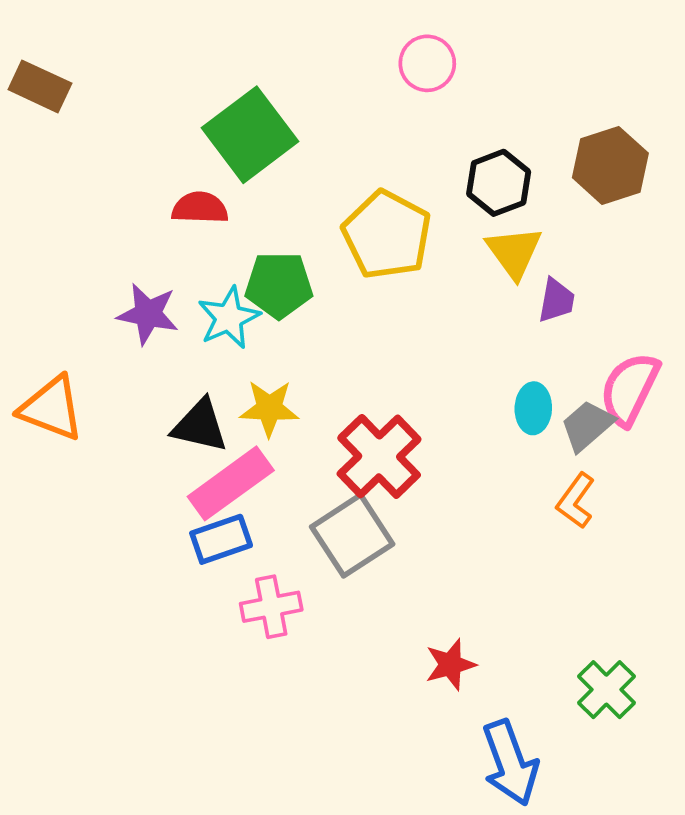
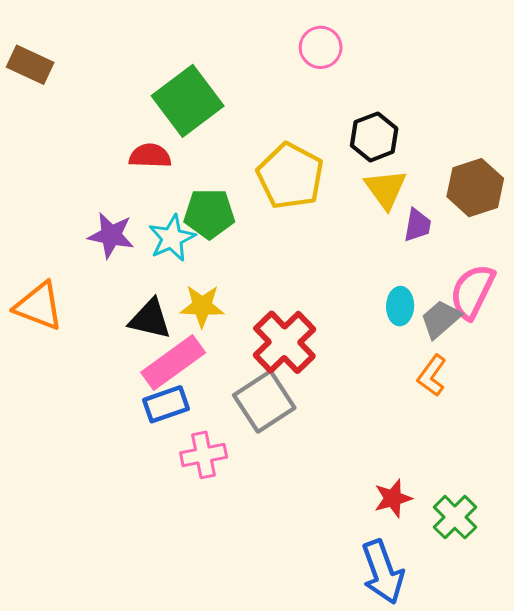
brown hexagon: (610, 165) -> (475, 188), moved
red star: (450, 665) -> (393, 498), moved

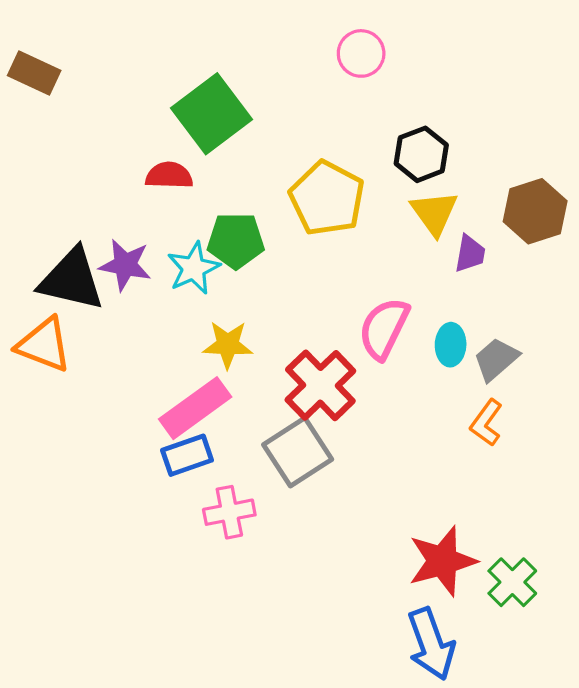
pink semicircle: (472, 292) -> (384, 328), moved
black triangle: (150, 319) -> (72, 280), moved, size x1.4
red star: (393, 498) -> (442, 561), size x1.6

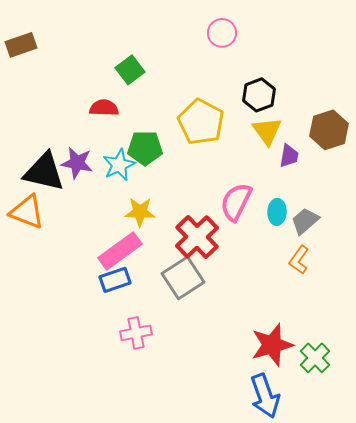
brown rectangle: (34, 73) -> (21, 45), turned -44
green square: (211, 114) -> (130, 70), size x0.6
pink cross: (229, 512) -> (136, 333), moved

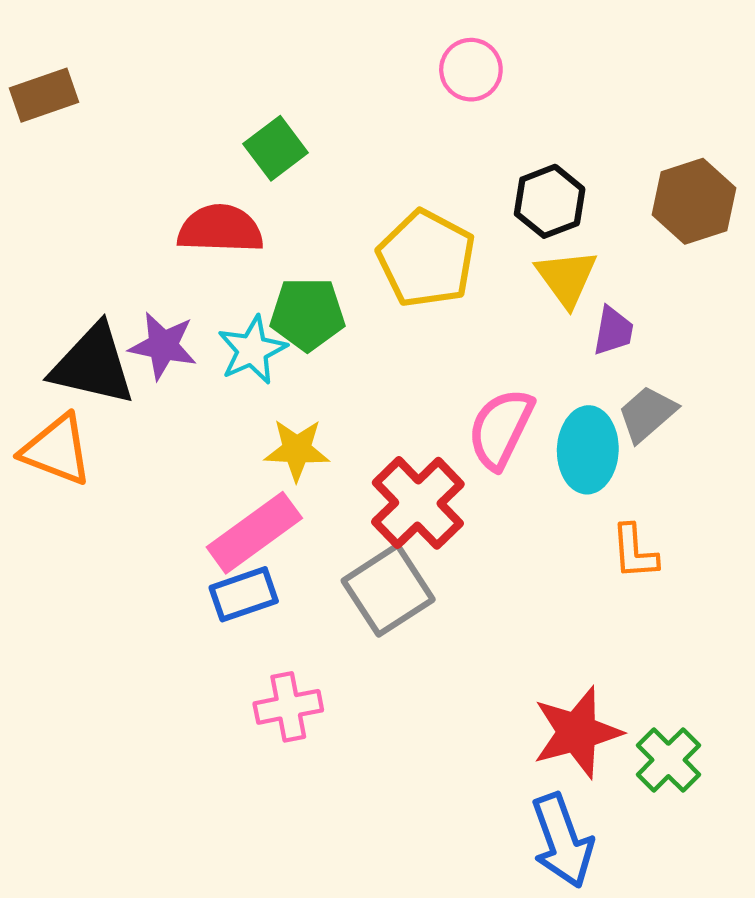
red semicircle: (104, 108) -> (220, 229), size x1.4
brown hexagon: (329, 130) -> (694, 201), moved
cyan ellipse: (277, 212) -> (588, 450), size x1.5
gray trapezoid: (305, 221) -> (647, 414), moved
orange L-shape: (299, 260) -> (635, 552), turned -40

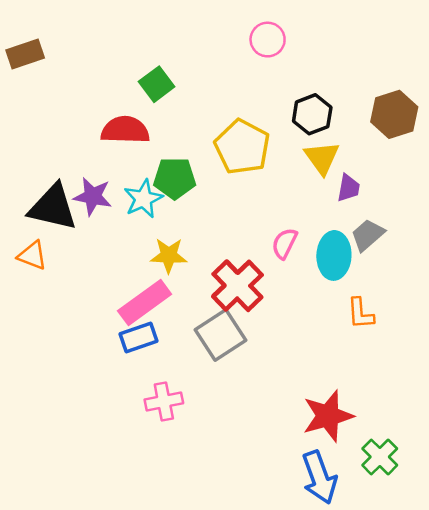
pink semicircle: (501, 429) -> (284, 243), size x0.7
orange triangle: (57, 450) -> (32, 255), size x0.7
green cross: (668, 760) -> (380, 457), moved

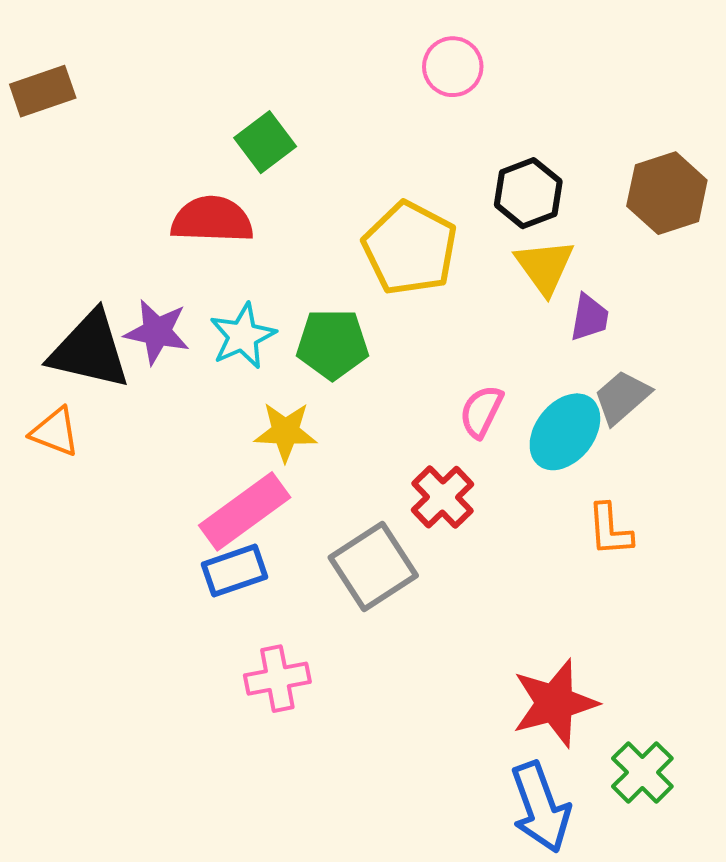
green pentagon: (175, 178) -> (332, 344), moved
cyan ellipse: (334, 255) -> (565, 432), turned 36
red cross: (237, 286) -> (443, 497), moved, size x0.7

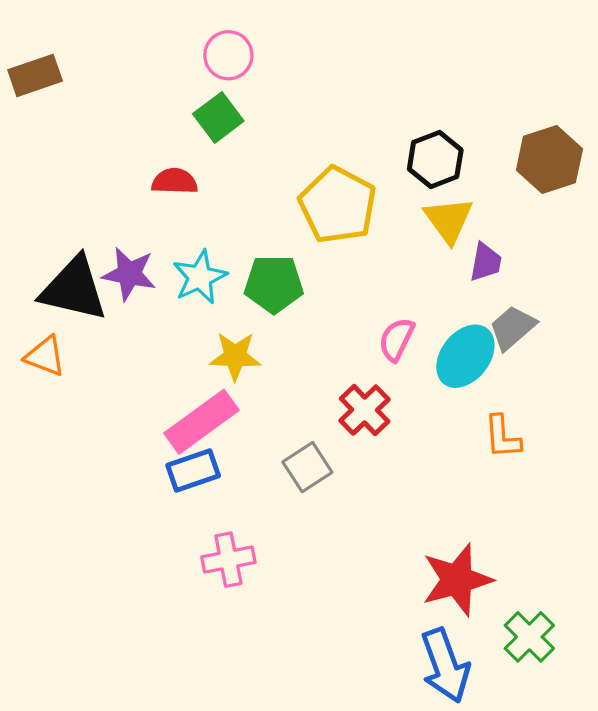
pink circle: (453, 67) -> (228, 55), moved
red semicircle: (212, 220) -> (175, 181), size x0.7
gray square: (373, 566) -> (307, 467), size x0.7

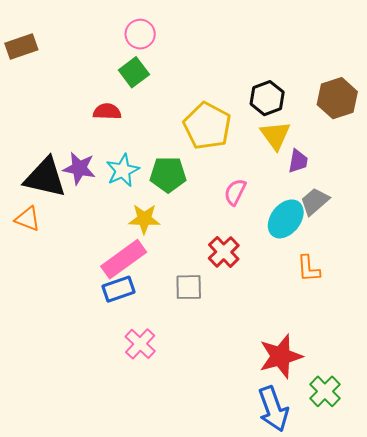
pink semicircle: (397, 339) -> (235, 192), moved
gray square: (307, 467) -> (189, 287), turned 32
pink cross: (228, 560) -> (140, 344), turned -36

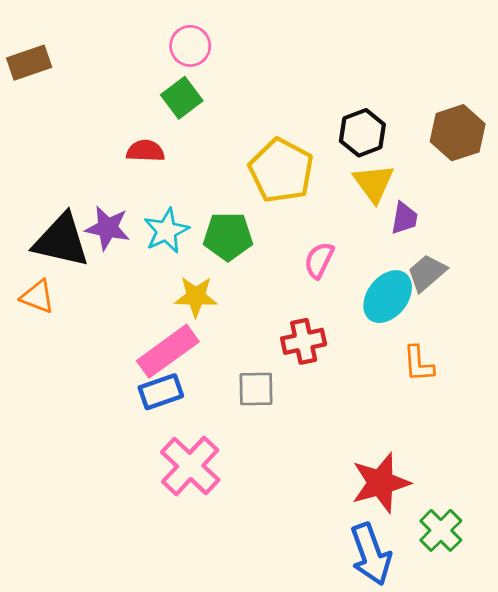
red cross: (224, 252) -> (304, 341), turned 32
pink cross: (140, 344) -> (190, 466), size x1.4

